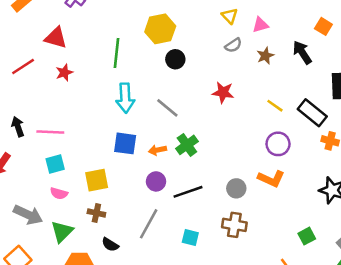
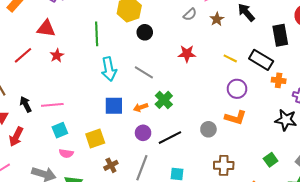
brown cross: (96, 213) -> (111, 165), moved, turned -32
brown cross: (234, 225) -> (224, 165), moved

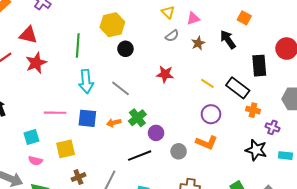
red star: (57, 56) -> (36, 63), size x1.5
pink line: (52, 105) -> (55, 113), moved
purple circle: (143, 133) -> (156, 133), moved

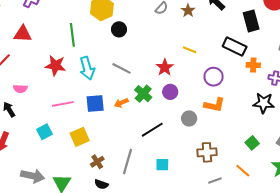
red star: (36, 63) -> (55, 66), moved, turned -30
red star: (165, 74) -> (165, 67), moved, turned -30
yellow line: (207, 83) -> (190, 50), moved
purple circle: (156, 133) -> (170, 92), moved
pink semicircle: (35, 161) -> (20, 89), moved

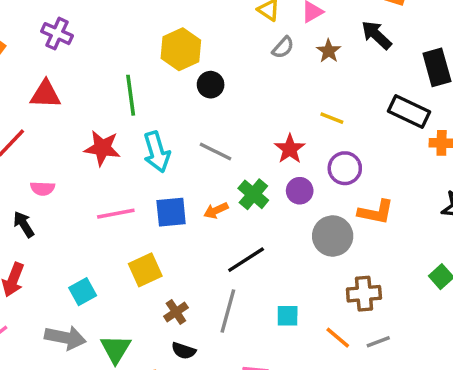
purple circle: (214, 77) -> (345, 168), moved
gray circle: (189, 118) -> (333, 236), size x1.5
black line: (152, 130) -> (246, 260), moved
cyan square: (45, 132) -> (83, 292), moved
orange line: (243, 171) -> (338, 338), moved

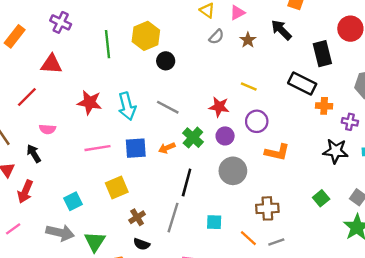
green line: (131, 95) -> (107, 44), moved
red star: (290, 149) -> (219, 107), turned -30
gray circle: (333, 236) -> (233, 171), moved
black line: (246, 260) -> (187, 182), turned -44

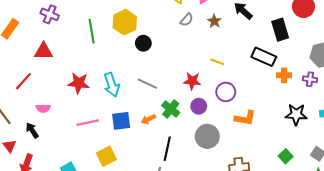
purple cross: (350, 122) -> (310, 79), moved

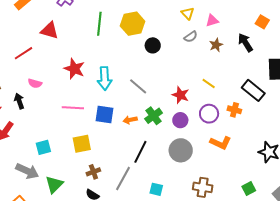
black circle: (143, 43) -> (153, 45), moved
orange cross: (284, 75) -> (234, 110), moved

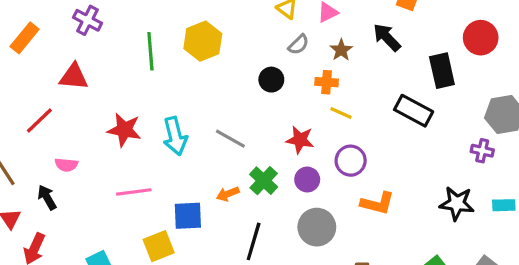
black circle: (153, 45) -> (271, 80), moved
orange cross: (234, 110) -> (327, 82), moved
blue square: (104, 115) -> (188, 216), moved

